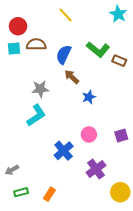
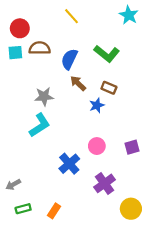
brown rectangle: (119, 61) -> (109, 88), moved

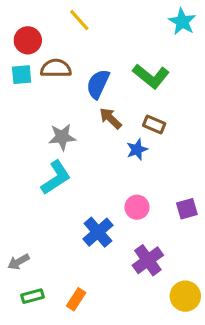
yellow line: (72, 16) -> (79, 20), moved

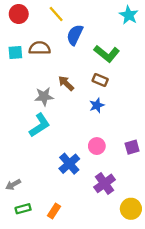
red circle: (28, 40) -> (19, 14), moved
blue semicircle: (98, 84) -> (75, 35), moved
brown arrow: (110, 118) -> (66, 83), moved
brown rectangle: (154, 125) -> (100, 80), moved

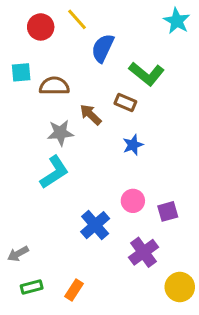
red circle: (19, 14) -> (41, 27), moved
brown semicircle: (40, 48) -> (54, 86), moved
brown rectangle: (100, 80) -> (125, 103), moved
purple square: (132, 147) -> (168, 211), moved

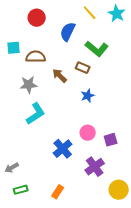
yellow line: (77, 19) -> (90, 13), moved
red circle: (41, 27) -> (37, 18), moved
gray star: (60, 133) -> (29, 85), moved
orange rectangle: (74, 290) -> (58, 192), moved

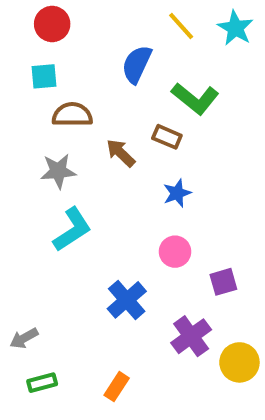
red circle: (37, 18) -> (52, 24), moved
cyan square: (14, 48) -> (44, 76), moved
pink circle: (88, 133) -> (175, 252), moved
yellow circle: (119, 190) -> (239, 362), moved

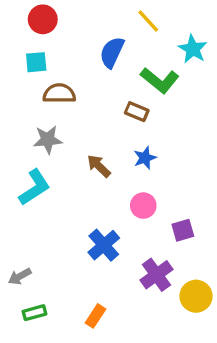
cyan star: (235, 28) -> (193, 49), moved
brown arrow: (121, 153) -> (99, 166), moved
cyan L-shape: (72, 229) -> (35, 187), moved

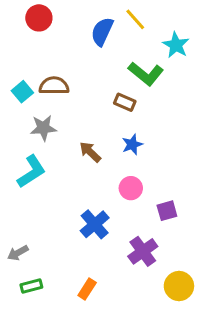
blue semicircle: (112, 52) -> (102, 31), moved
cyan square: (36, 62) -> (22, 92), moved, turned -35
yellow circle: (196, 296) -> (179, 286), moved

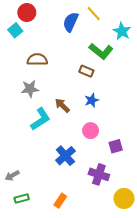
cyan square: (22, 92) -> (15, 30), moved
cyan L-shape: (31, 172) -> (40, 119), moved
purple cross: (143, 251) -> (99, 174), turned -36

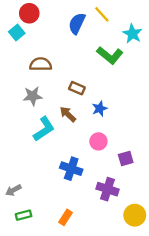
brown rectangle: (86, 71) -> (77, 88), moved
blue cross: (65, 156) -> (71, 169), turned -30

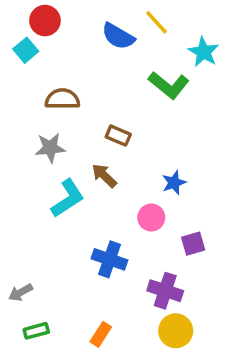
blue semicircle: (77, 23) -> (118, 36), turned -85
blue star: (100, 109) -> (174, 183), moved
yellow circle: (135, 215) -> (176, 331), moved

